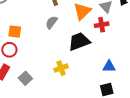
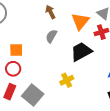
gray square: (25, 78) -> (33, 95), size x1.5

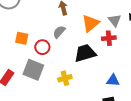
red circle: (13, 69) -> (42, 47), moved
gray square: (33, 95) -> (33, 70), moved, turned -30

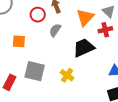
red circle: (42, 47) -> (38, 15), moved
yellow cross: (65, 78) -> (67, 75), turned -32

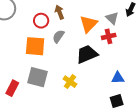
orange square: (19, 41) -> (35, 46), moved, size x1.5

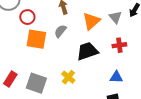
red circle: (41, 21) -> (27, 17), moved
red cross: (109, 36) -> (119, 45), moved
gray square: (38, 77) -> (36, 83), moved

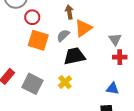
gray triangle: (115, 17) -> (115, 39), moved
orange triangle: (91, 21) -> (83, 28), moved
black trapezoid: (87, 51) -> (74, 56), moved

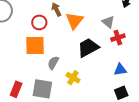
red circle: (32, 17) -> (39, 22), moved
gray semicircle: (63, 35) -> (53, 63), moved
black trapezoid: (74, 56) -> (88, 48), moved

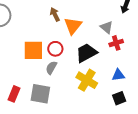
red circle: (39, 22) -> (55, 49), moved
yellow cross: (73, 78) -> (87, 80), moved, size x1.5

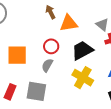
orange triangle: (73, 26) -> (69, 23), turned 42
orange square: (33, 50) -> (17, 55), moved

